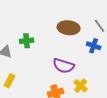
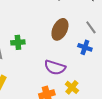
brown ellipse: (69, 28) -> (60, 29), turned -70

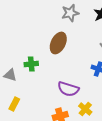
brown ellipse: (60, 29) -> (58, 43), moved

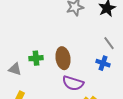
brown ellipse: (58, 43) -> (63, 58), moved, turned -35

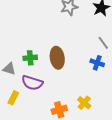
purple semicircle: (73, 83) -> (32, 83), moved

